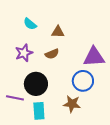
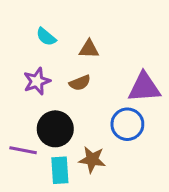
brown star: (72, 104) -> (92, 160), moved

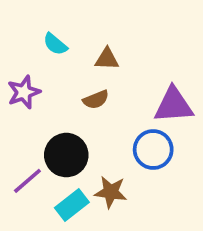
purple star: (37, 81) -> (24, 92), moved
purple line: (23, 150) -> (27, 181), turned -52
cyan rectangle: (60, 170) -> (72, 205), turned 56

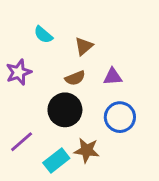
brown triangle: (107, 59) -> (84, 46), turned -42
purple triangle: (174, 105) -> (113, 77), moved, size x0.6
black circle: (66, 155) -> (65, 110), moved

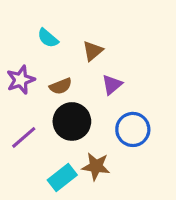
purple triangle: (113, 77) -> (112, 85), moved, turned -36
brown semicircle: (75, 78) -> (61, 86), moved
purple line: (22, 142) -> (24, 137), moved

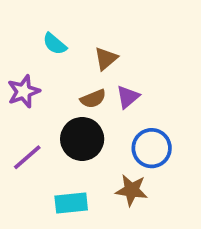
brown semicircle: (61, 86) -> (93, 99), moved
brown star: (96, 166) -> (131, 190), moved
cyan rectangle: (62, 178) -> (71, 203), turned 32

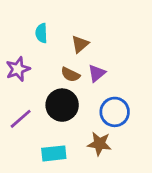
cyan semicircle: (55, 44) -> (41, 33), turned 48
brown semicircle: (93, 99) -> (70, 75), turned 48

